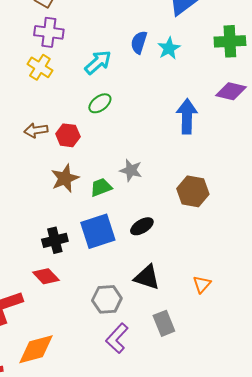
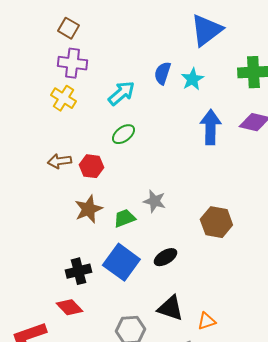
blue arrow: (187, 116) -> (210, 127), moved
blue square: (98, 231) -> (121, 262), turned -36
orange triangle: (202, 284) -> (206, 321), moved, turned 30

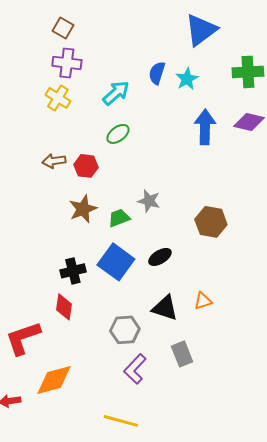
red diamond: (69, 307) -> (64, 307), turned 52
orange triangle: (206, 321) -> (203, 301), moved

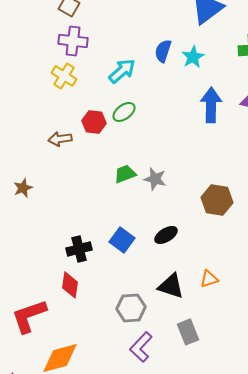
red hexagon: (86, 166) -> (94, 122), moved
brown star: (83, 209) -> (23, 188), moved, size x0.7
green trapezoid: (119, 218) -> (125, 174), moved
blue square: (116, 262) -> (122, 240), size x0.7

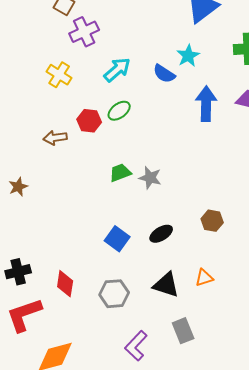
purple cross: (73, 41) -> (84, 32), moved, turned -32
blue semicircle: (163, 51) -> (164, 74), moved, turned -75
brown hexagon: (217, 200) -> (212, 221), moved, size x0.7
black cross: (79, 249) -> (18, 272), moved
gray hexagon: (131, 308) -> (114, 294), moved

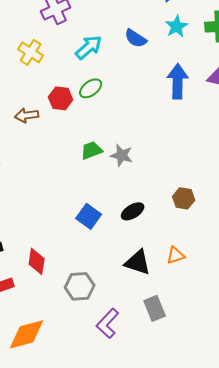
cyan star: (188, 56) -> (177, 26), moved
blue semicircle: (164, 74) -> (136, 38), moved
gray hexagon: (114, 294) -> (80, 286), moved

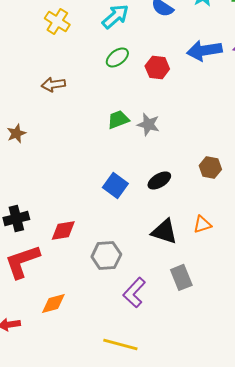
blue arrow: (178, 81) -> (204, 50), turned -100
red hexagon: (61, 98) -> (157, 67), moved
red diamond: (37, 261) -> (63, 230), turned 72
orange diamond: (27, 334) -> (53, 303), size x0.7

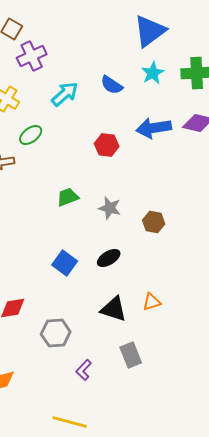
green ellipse: (117, 57) -> (31, 135), moved
gray star: (148, 124) -> (110, 208), moved
brown hexagon: (210, 167) -> (154, 222), moved
purple L-shape: (134, 292) -> (84, 370), size x0.7

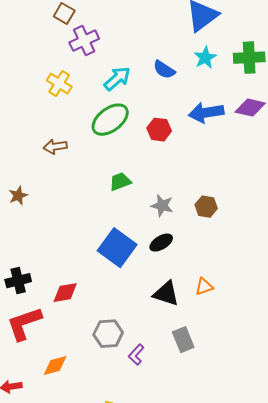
green ellipse: (31, 135) -> (110, 120), moved, size x1.6
gray star: (110, 208) -> (162, 206), moved
blue square: (65, 263) -> (117, 248), size x1.5
gray hexagon: (56, 333) -> (108, 334), moved

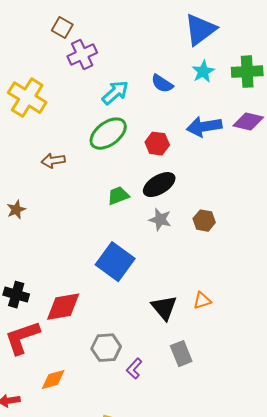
yellow cross: (59, 84) -> (27, 98), moved, size x1.5
black ellipse: (161, 243) -> (159, 185), moved, size x1.4
black cross: (18, 281) -> (16, 295), turned 30
red diamond: (65, 293) -> (63, 307), size x1.4
black triangle: (166, 294) -> (164, 308), turned 32

